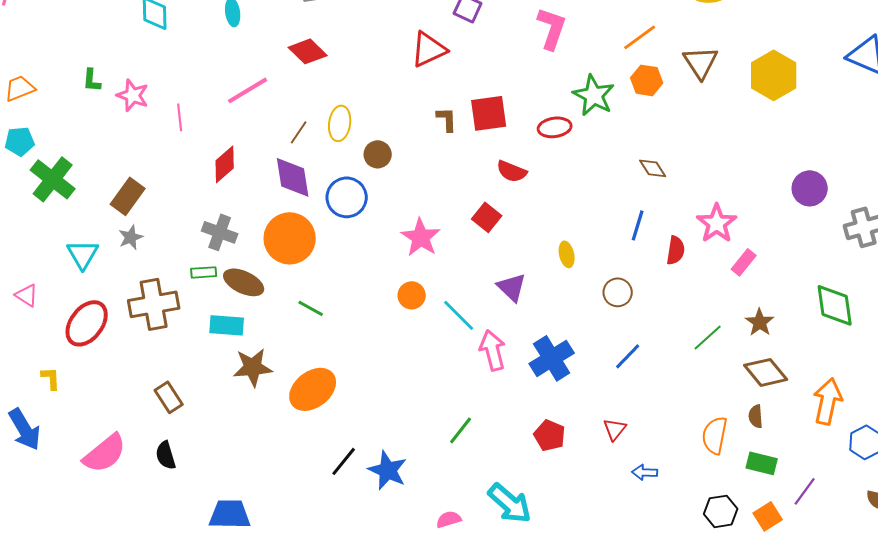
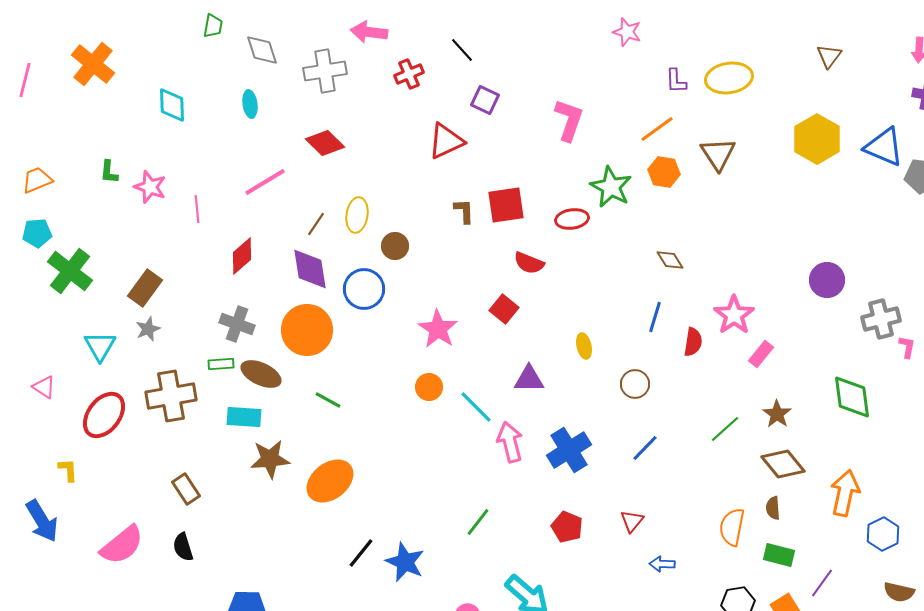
yellow hexagon: (774, 75) -> (817, 139), moved
purple triangle: (512, 287) -> (529, 379), turned -44

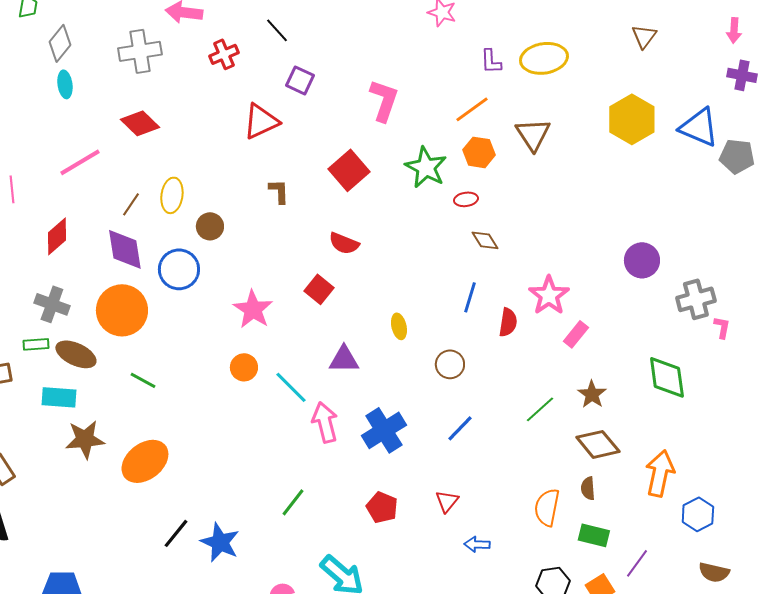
gray diamond: (262, 50) -> (60, 43), moved, turned 57
red square: (506, 205) -> (349, 170), moved, turned -33
red ellipse: (572, 219) -> (466, 199), moved, size x0.7

